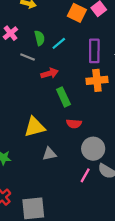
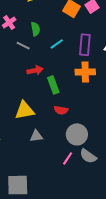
cyan line: (59, 43) -> (57, 44), moved
red arrow: (50, 73) -> (35, 70), moved

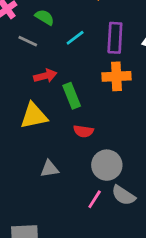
green semicircle: (35, 29) -> (45, 17), turned -48
yellow triangle: (25, 110) -> (34, 116), moved

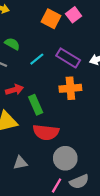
purple rectangle: (115, 38) -> (68, 58), turned -60
red semicircle: (83, 131) -> (46, 132), size x1.6
gray semicircle: (123, 195) -> (79, 182), turned -54

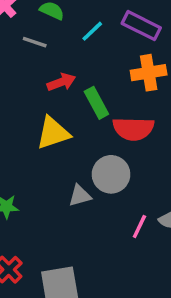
red semicircle: (46, 132) -> (133, 129), moved
gray circle: (65, 158) -> (111, 174), moved

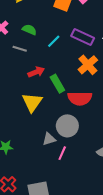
orange cross: (149, 73) -> (88, 65), turned -30
yellow triangle: (53, 133) -> (32, 102), turned -35
pink line: (139, 227) -> (62, 153), moved

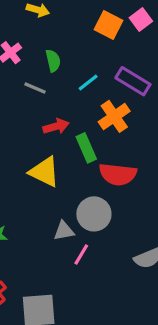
green semicircle: (29, 30) -> (53, 61), turned 48
orange cross: (88, 65) -> (114, 116), moved
yellow triangle: (32, 102) -> (44, 172), turned -45

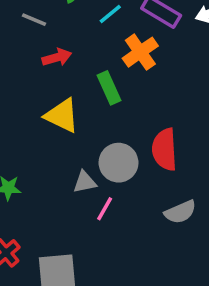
gray line: (35, 88) -> (34, 20), moved
red arrow: (56, 126) -> (57, 57), moved
red semicircle: (118, 174) -> (165, 149), moved, turned 81

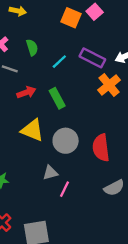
orange cross: (140, 52) -> (109, 85), moved
green rectangle: (109, 88) -> (57, 98), moved
gray circle: (119, 163) -> (66, 141), moved

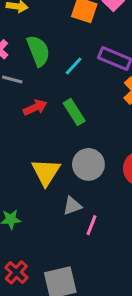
green semicircle: (32, 47) -> (38, 51), size x1.5
yellow triangle: (32, 130) -> (46, 172), moved, turned 45

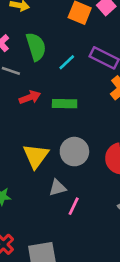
green rectangle: (74, 112) -> (65, 104), turned -60

